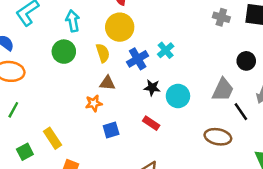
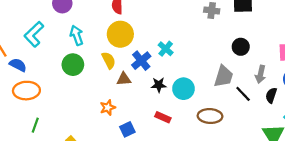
brown triangle: (107, 83) -> (124, 79), moved
brown ellipse: (218, 137) -> (210, 116), moved

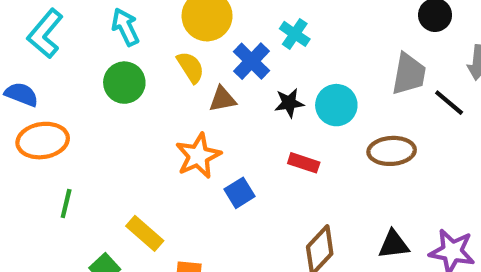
orange star: (108, 107) -> (198, 156), size x1.5

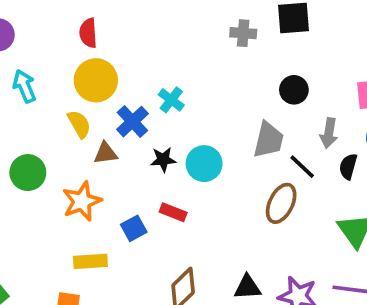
green circle: (124, 83) -> (28, 173), moved
brown ellipse: (392, 151) -> (281, 203), moved, turned -63
blue square: (239, 193) -> (134, 228), moved
yellow rectangle: (145, 233) -> (90, 261), moved, turned -48

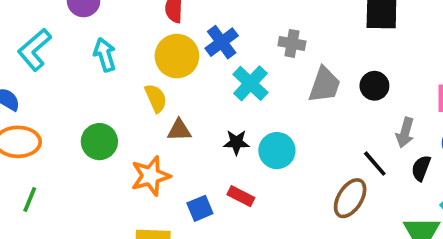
gray cross: (243, 33) -> (292, 43), moved
cyan cross: (171, 100) -> (250, 83), size x1.4
blue cross: (132, 122) -> (222, 42), moved
gray trapezoid: (269, 140) -> (324, 85), moved

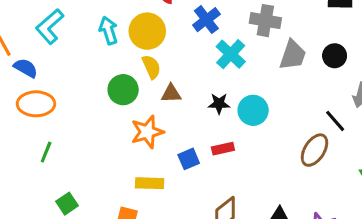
gray cross: (292, 43) -> (265, 21), size x1.4
yellow circle: (177, 56) -> (147, 31), moved
green circle: (99, 142) -> (123, 90), moved
red rectangle: (241, 196) -> (223, 149), turned -40

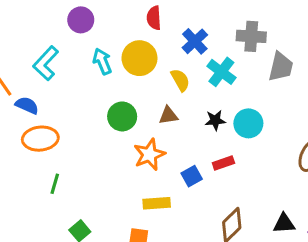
yellow semicircle: (151, 67) -> (180, 80), moved

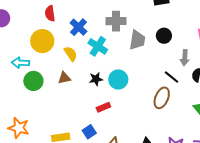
cyan arrow: (102, 61) -> (20, 63), moved, turned -60
orange star: (149, 154) -> (19, 128), moved, turned -30
blue square: (192, 176) -> (89, 132), moved

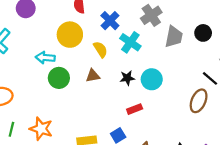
gray cross: (116, 21) -> (151, 15), turned -36

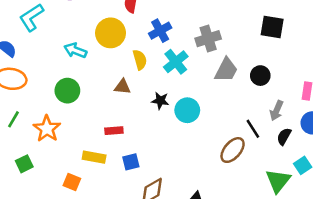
green circle: (59, 78) -> (67, 91), moved
red rectangle: (135, 109) -> (114, 131), moved

